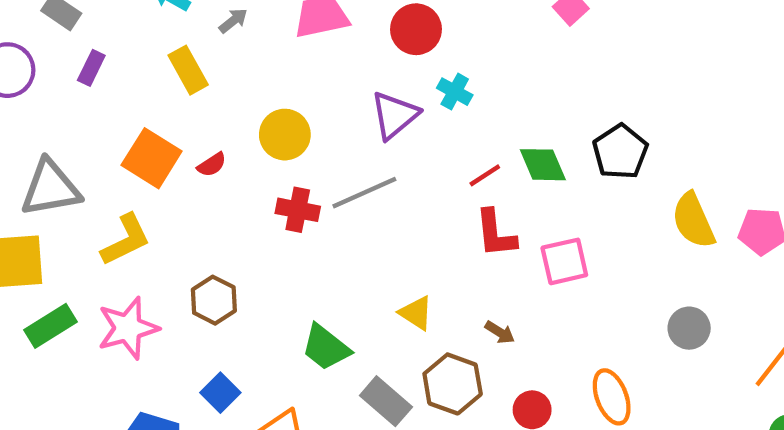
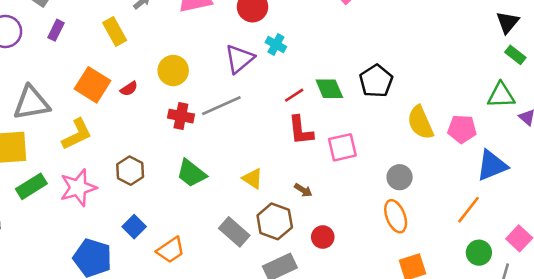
gray circle: (689, 328) -> (400, 177), moved
green trapezoid: (326, 347) -> (191, 173), moved
orange ellipse: (612, 397) -> (396, 216), moved

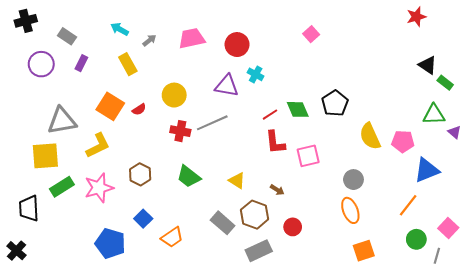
black triangle: (508, 22) -> (428, 65), moved, turned -36
purple triangle: (240, 59) -> (227, 86), turned 50

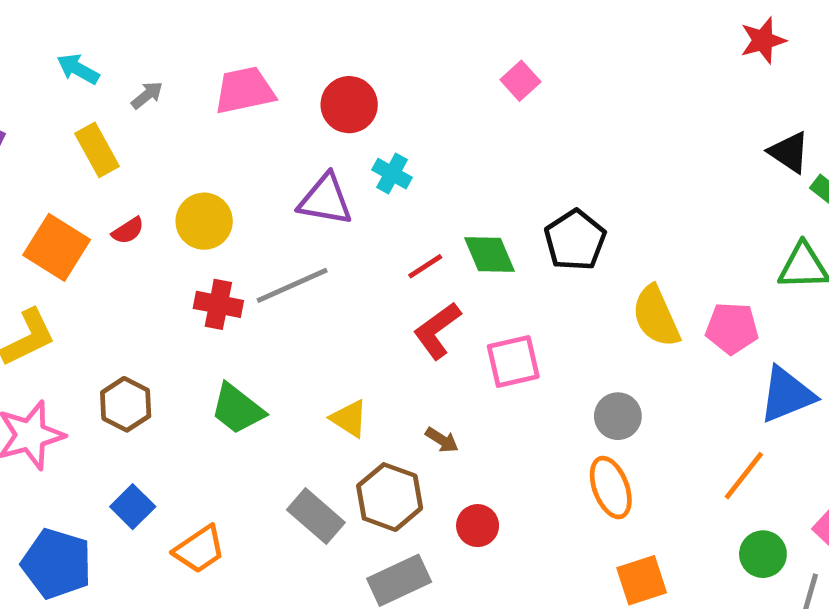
red semicircle: (139, 109) -> (128, 231), moved
red L-shape: (275, 142) -> (437, 331), turned 60

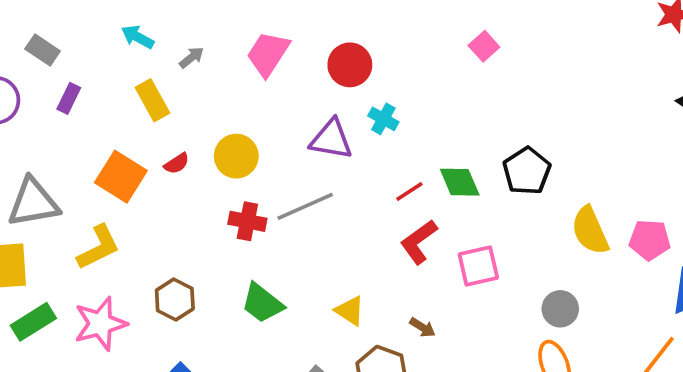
pink trapezoid: (245, 90) -> (268, 54), turned -45

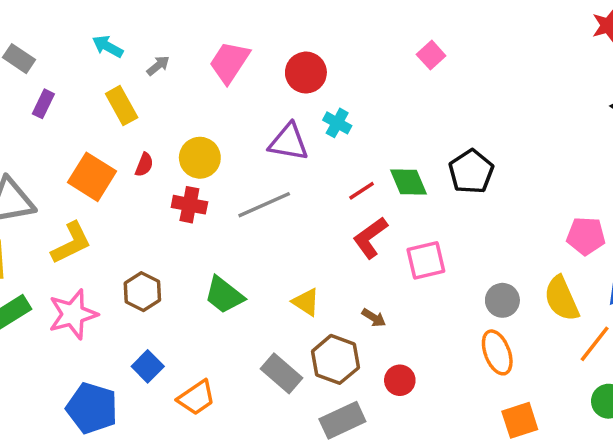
red semicircle: (177, 164) -> (144, 165), turned -35
red cross: (247, 221) -> (189, 205), moved
yellow semicircle: (590, 231) -> (562, 299), moved

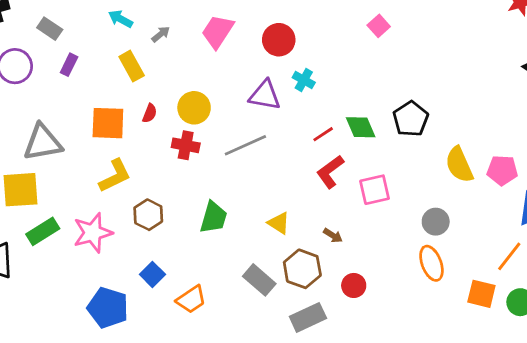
orange square: (92, 177) -> (108, 123), turned -30
yellow L-shape: (71, 243) -> (115, 176), moved
green trapezoid: (224, 295) -> (213, 217), turned -112
yellow semicircle: (562, 299) -> (459, 165), moved
orange square: (520, 420) -> (481, 294), moved, turned 32

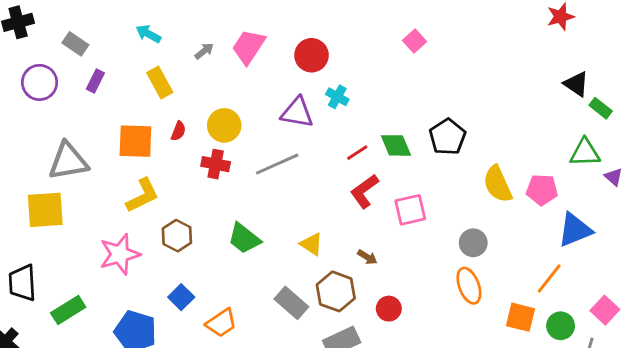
gray arrow: (161, 34) -> (204, 51), moved
green trapezoid: (213, 217) -> (244, 238), turned 112
green rectangle: (43, 231) -> (68, 310), moved

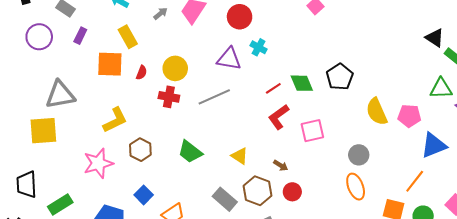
orange square: (135, 141) -> (110, 64), moved
red circle: (389, 309) -> (292, 192), moved

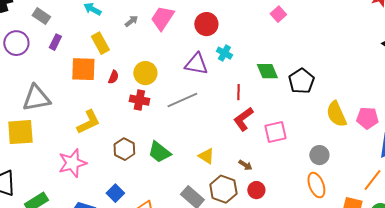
green diamond: (302, 83) -> (267, 71), moved
red line: (273, 88) -> (238, 92), turned -56
brown hexagon: (140, 150) -> (124, 149), moved

